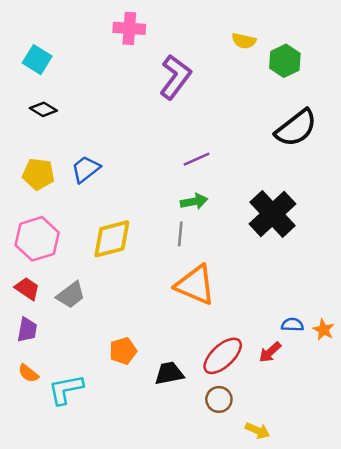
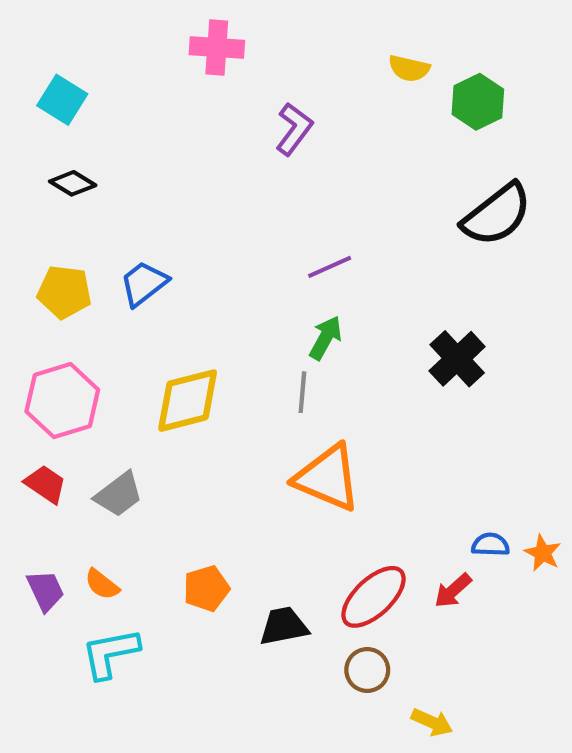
purple L-shape: (175, 77) -> (294, 129), size x0.7
green arrow: (194, 201) -> (325, 338), turned -50
black cross: (272, 214) -> (457, 359), size x0.7
purple trapezoid: (27, 330) -> (46, 591), moved, turned -35
orange semicircle: (28, 373) -> (102, 584), moved

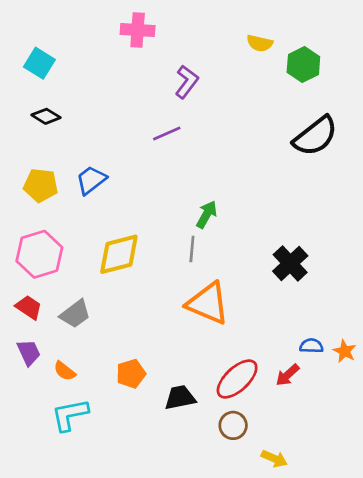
purple line: (330, 267) -> (167, 134), moved
black cross: (457, 359) -> (290, 264), moved
purple trapezoid: (46, 591) -> (29, 352), moved

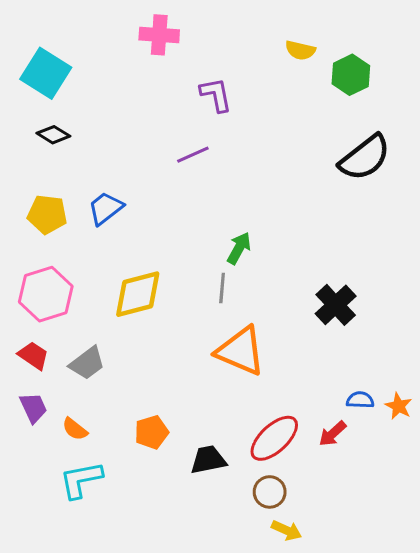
cyan square: (39, 63) -> (46, 73), size x1.4
purple L-shape: (187, 82) -> (216, 95), turned -48
yellow arrow: (274, 459) -> (287, 530), moved

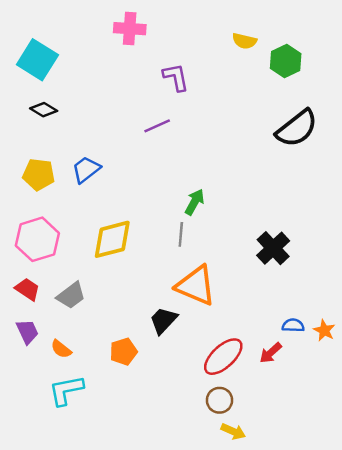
black trapezoid: (208, 460) -> (163, 320), moved, turned -36

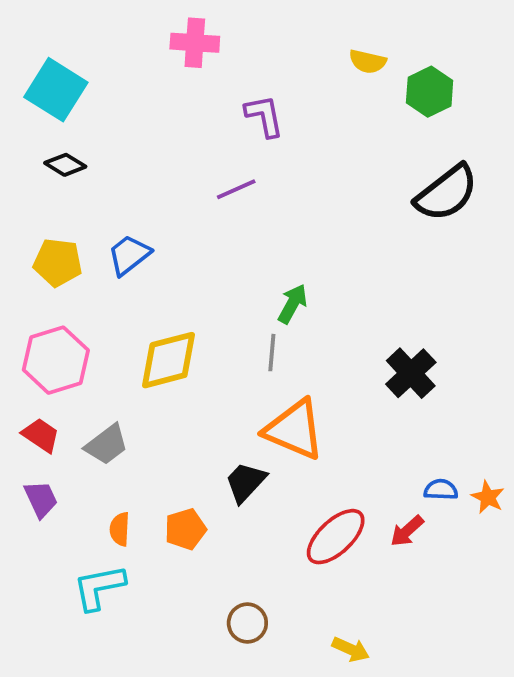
orange semicircle: (61, 349) -> (120, 529), moved, turned 55
brown circle: (220, 400) -> (247, 623), moved

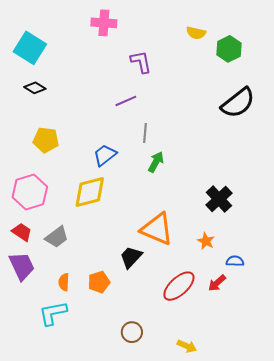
blue trapezoid: (129, 255) -> (105, 155), moved
yellow pentagon: (58, 262) -> (46, 140), moved
gray line: (272, 353) -> (145, 133), moved
orange star: (488, 497) -> (206, 241), moved
purple trapezoid: (41, 499) -> (22, 266), size x1.4

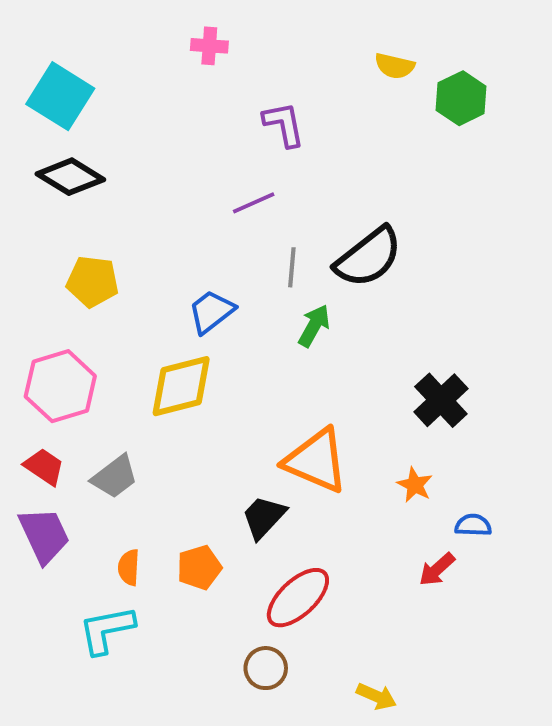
pink cross: (104, 23) -> (209, 46), size x0.7
black diamond: (35, 88) -> (70, 177), size x1.5
black semicircle: (238, 103) -> (368, 257), moved
red ellipse: (179, 286) -> (298, 598), moved

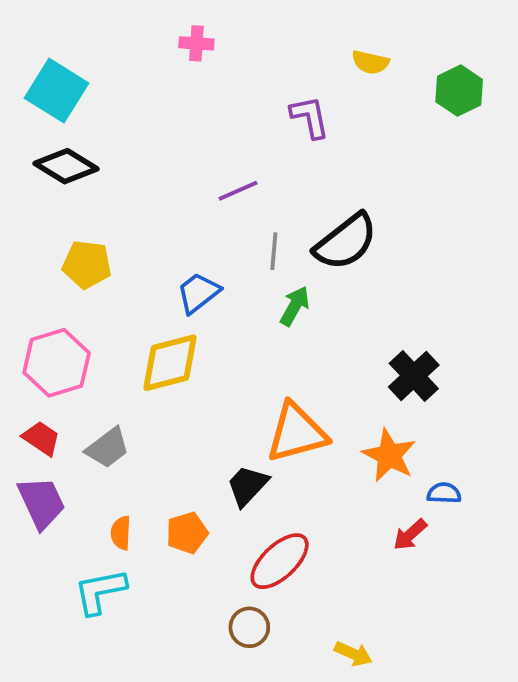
green hexagon: (461, 98) -> (459, 91), moved
purple L-shape: (284, 124) -> (310, 117), moved
orange triangle: (316, 461) -> (297, 433), turned -38
orange star: (415, 485) -> (389, 455), size x1.6

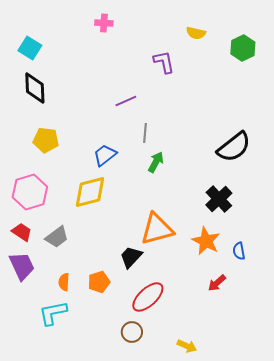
cyan square: (57, 91) -> (30, 48), size x0.7
black diamond: (66, 166) -> (35, 88), turned 56
black semicircle: (346, 242) -> (234, 147), moved
blue semicircle: (444, 493) -> (239, 251), moved, turned -102

